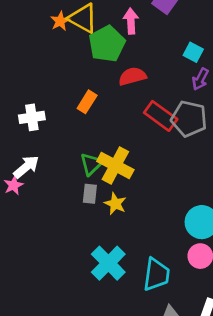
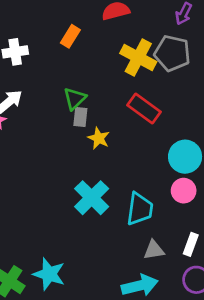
red rectangle: (161, 116) -> (144, 109), moved
yellow cross: (115, 165) -> (138, 58), moved
gray rectangle: (90, 194) -> (80, 117), moved

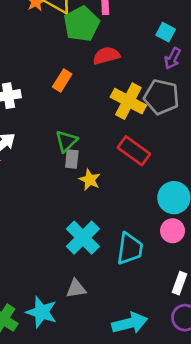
gray triangle: (154, 250) -> (76, 289), moved

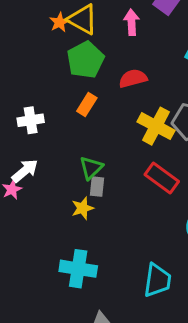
green pentagon: (81, 24) -> (85, 60), moved
yellow star: (90, 180) -> (83, 208), moved, turned 30
cyan cross: (83, 238) -> (78, 269), moved, turned -36

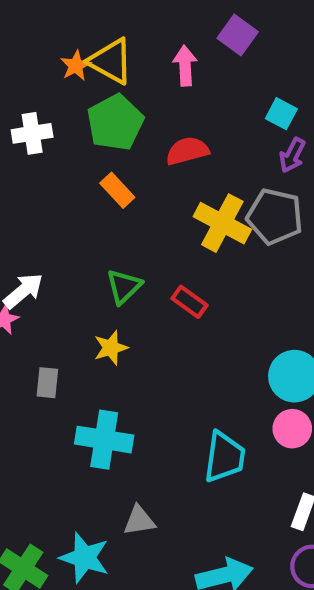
orange rectangle: (87, 104) -> (117, 190), turned -75
white cross: (31, 120) -> (32, 133), moved
red rectangle: (162, 178) -> (189, 302), moved, size x0.7
gray rectangle: (97, 187) -> (47, 383), moved

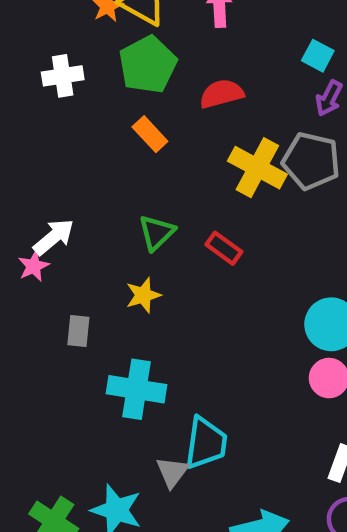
cyan trapezoid: (224, 457) -> (206, 443), moved
gray triangle: (139, 520) -> (172, 472), turned -44

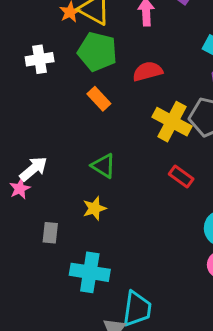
green pentagon: (148, 65) -> (97, 52), turned -30
green triangle: (157, 233) -> (103, 166), turned -44
red rectangle: (224, 248) -> (181, 176), moved

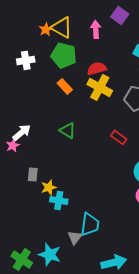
yellow cross: (172, 122) -> (100, 87), moved
yellow star: (94, 208) -> (49, 187), moved
cyan cross: (90, 272) -> (59, 200), size x0.7

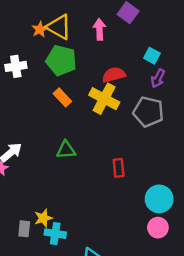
red semicircle: (97, 68) -> (114, 75), moved
green triangle: (68, 130) -> (66, 150), turned -36
red rectangle: (119, 137) -> (119, 168), moved, turned 49
gray rectangle: (33, 174) -> (24, 229), moved

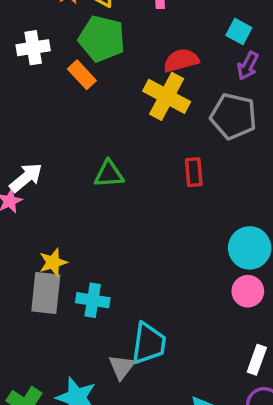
orange rectangle: (62, 97) -> (82, 75), moved
red rectangle: (119, 168) -> (194, 172), moved
yellow star: (43, 218) -> (53, 262), moved
gray rectangle: (24, 229) -> (46, 293), size x1.6

